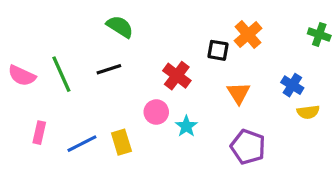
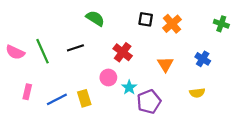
green semicircle: (120, 27) -> (95, 18), moved
black square: (218, 50) -> (146, 19), moved
yellow semicircle: (308, 112) -> (197, 93), moved
purple pentagon: (248, 147) -> (149, 102), moved, turned 30

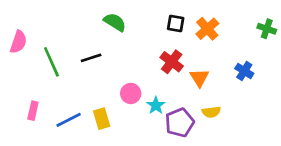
pink semicircle: (15, 52) -> (18, 42), moved, turned -96
red cross: (123, 52) -> (172, 62), moved
yellow semicircle: (197, 93) -> (211, 112), moved

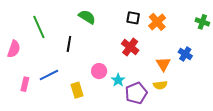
pink semicircle: (18, 42) -> (14, 49), moved
black line: (91, 58) -> (69, 44), turned -63
green line: (51, 62) -> (39, 27), moved
orange triangle: (199, 78) -> (163, 64), moved
blue line: (69, 120) -> (49, 75), moved

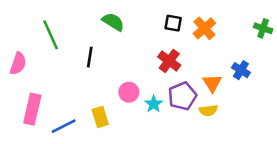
blue line: (49, 75) -> (64, 126), moved
pink rectangle: (25, 84) -> (32, 109), size x1.6
purple pentagon: (136, 93) -> (182, 96), moved

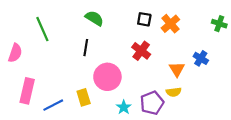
black line: (90, 57) -> (86, 48), moved
pink circle: (129, 92) -> (107, 77), size x1.6
purple pentagon: (182, 96) -> (152, 103), moved
cyan star: (154, 104) -> (124, 107), moved

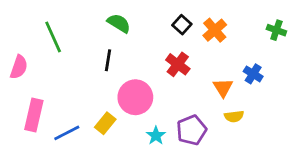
black square: (144, 19) -> (182, 25), turned 32
yellow semicircle: (174, 92) -> (234, 116), moved
yellow rectangle: (84, 97) -> (105, 123), turned 56

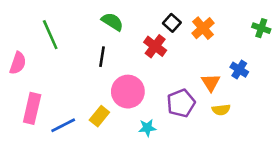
red cross: (178, 64) -> (155, 46), moved
purple pentagon: (192, 130) -> (181, 103), moved
cyan star: (156, 136) -> (147, 128), turned 30

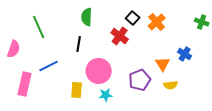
green semicircle: (112, 22) -> (87, 17), turned -120
yellow rectangle: (99, 116) -> (77, 90), turned -35
blue line: (63, 125) -> (49, 66), moved
cyan star: (147, 128) -> (106, 95), moved

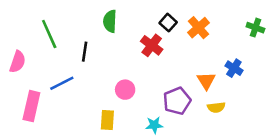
black line: (79, 44) -> (85, 52), moved
pink circle: (99, 71) -> (125, 90), size x0.6
yellow rectangle: (77, 90) -> (107, 120), moved
cyan star: (106, 95) -> (154, 125), moved

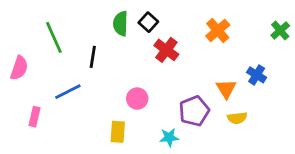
black square: (168, 23) -> (148, 22), moved
green cross: (255, 28) -> (280, 30), turned 30
pink rectangle: (31, 106) -> (34, 117), size x0.6

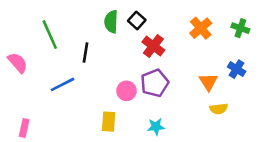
green cross: (280, 30) -> (240, 28), moved, turned -30
pink semicircle: (19, 68) -> (18, 63), turned -60
purple pentagon: (194, 111) -> (155, 83), moved
pink rectangle: (34, 117) -> (24, 128), moved

